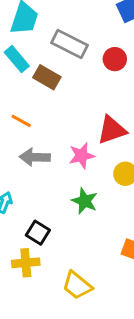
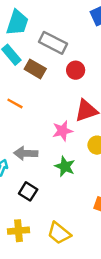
red circle: (115, 59) -> (76, 70), moved
gray arrow: (35, 157) -> (26, 153), moved
yellow cross: (26, 263) -> (19, 231), moved

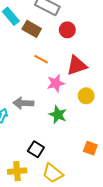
orange line: (15, 103) -> (41, 59), moved
black square: (28, 191) -> (36, 149), moved

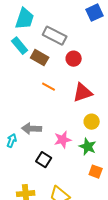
pink star: (56, 83) -> (63, 140), moved
green star: (58, 115) -> (88, 147), moved
black square: (36, 149) -> (44, 160), moved

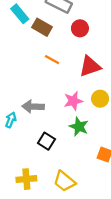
pink star: (63, 140) -> (73, 101), moved
green star: (88, 147) -> (79, 127), moved

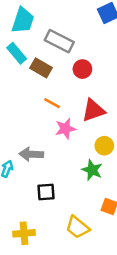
pink star: (73, 101) -> (65, 129), moved
green star: (79, 127) -> (92, 170), moved
black square: (46, 141) -> (46, 192), turned -36
yellow trapezoid: (64, 181) -> (78, 227), moved

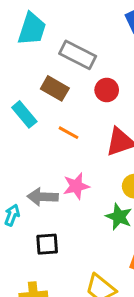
cyan rectangle: (17, 53) -> (24, 114), moved
pink star: (65, 129) -> (76, 186), moved
black square: (46, 192) -> (47, 244), moved

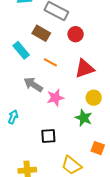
gray arrow: (43, 197) -> (33, 85), moved, turned 30
black square: (47, 244) -> (48, 136), moved

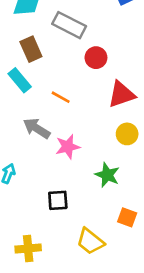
brown rectangle: (41, 33) -> (31, 49), moved, turned 36
red triangle: (85, 68) -> (121, 94), moved
yellow circle: (94, 98) -> (127, 134), moved

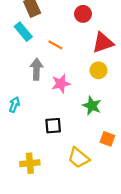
gray arrow: (37, 128) -> (37, 69), turned 60
yellow circle: (127, 134) -> (98, 70), moved

